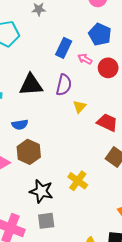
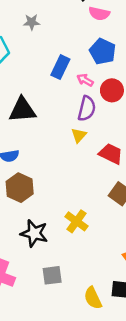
purple semicircle: (64, 85) -> (87, 109), moved
gray square: (46, 221) -> (52, 275), moved

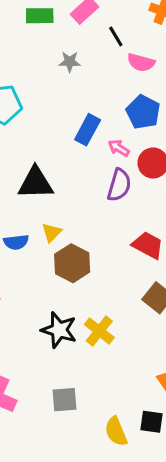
gray star: (32, 22) -> (70, 62), moved
yellow triangle: (79, 135) -> (52, 232), moved
brown hexagon: (20, 188) -> (72, 263), moved
black star: (34, 233) -> (59, 330), moved

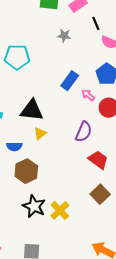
purple semicircle: (119, 185) -> (84, 132), moved
yellow triangle: (52, 232) -> (40, 133), moved
brown hexagon: (72, 263) -> (26, 171), moved

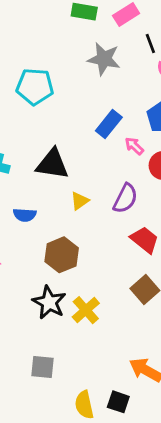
gray star: (64, 36) -> (104, 59), size x1.6
yellow triangle: (40, 133) -> (80, 201), moved
brown hexagon: (26, 171) -> (62, 255), moved

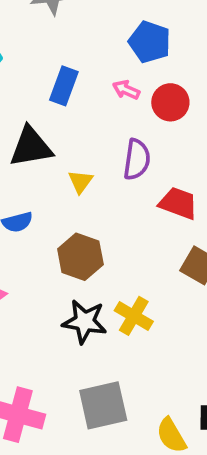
blue rectangle: (109, 124) -> (64, 86), moved
gray square: (42, 367) -> (103, 405), size x1.5

